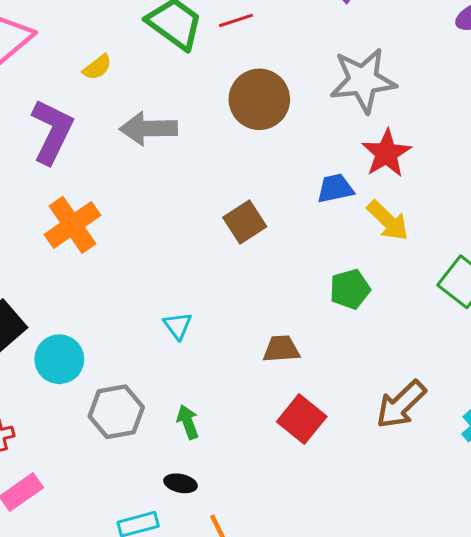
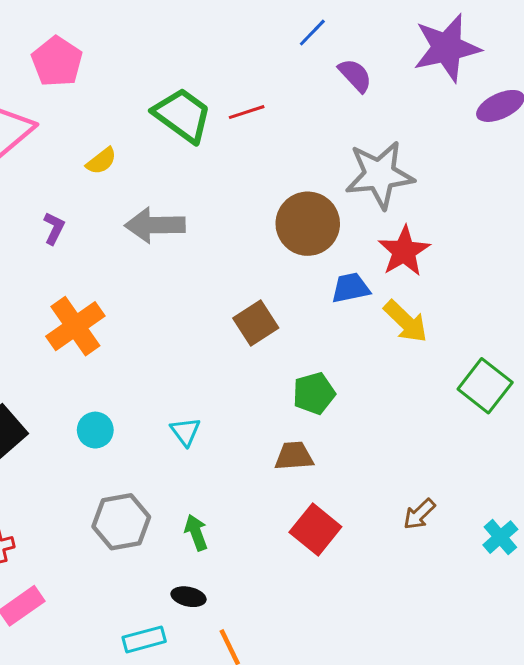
brown circle: (259, 99) -> (308, 224), moved
purple L-shape: (52, 131) -> (54, 228), size x0.5
green pentagon: (350, 289) -> (314, 393), moved
cyan circle: (59, 359) -> (95, 430), moved, size x0.7
brown arrow: (401, 404) -> (419, 514), size x0.6

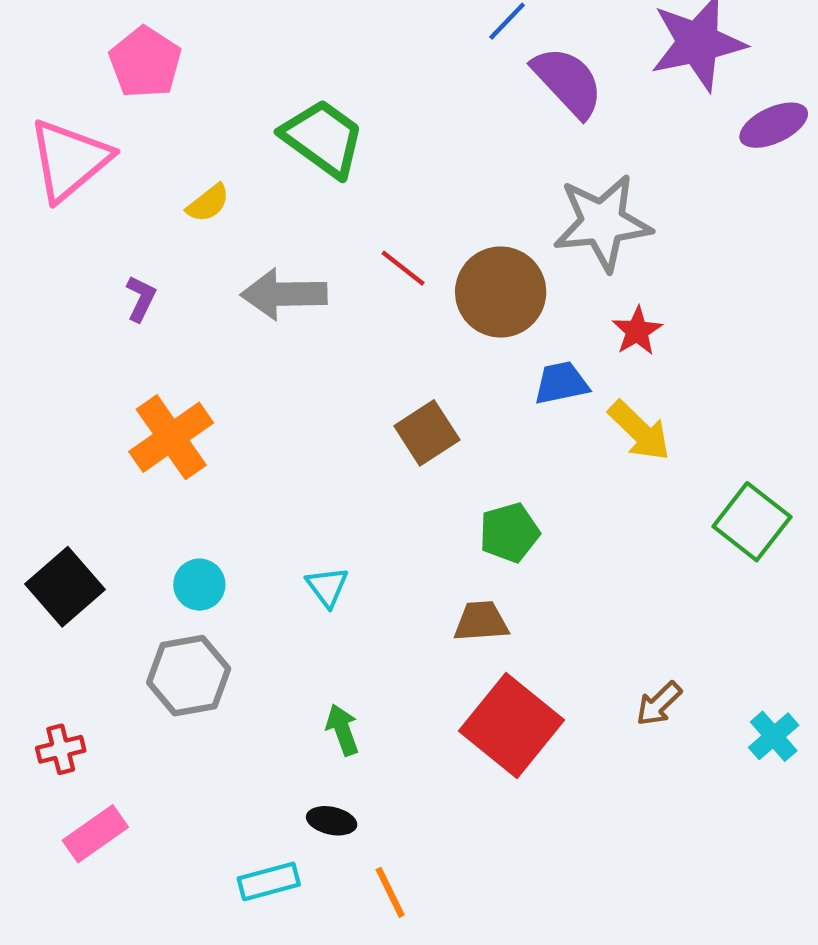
purple semicircle: (355, 75) -> (568, 82), size x1.5
red line: (247, 112) -> (403, 268), moved, turned 56
red star: (404, 251) -> (637, 331), size x0.7
gray hexagon: (121, 522) -> (189, 676), moved
red square: (315, 529) -> (511, 725), size x1.4

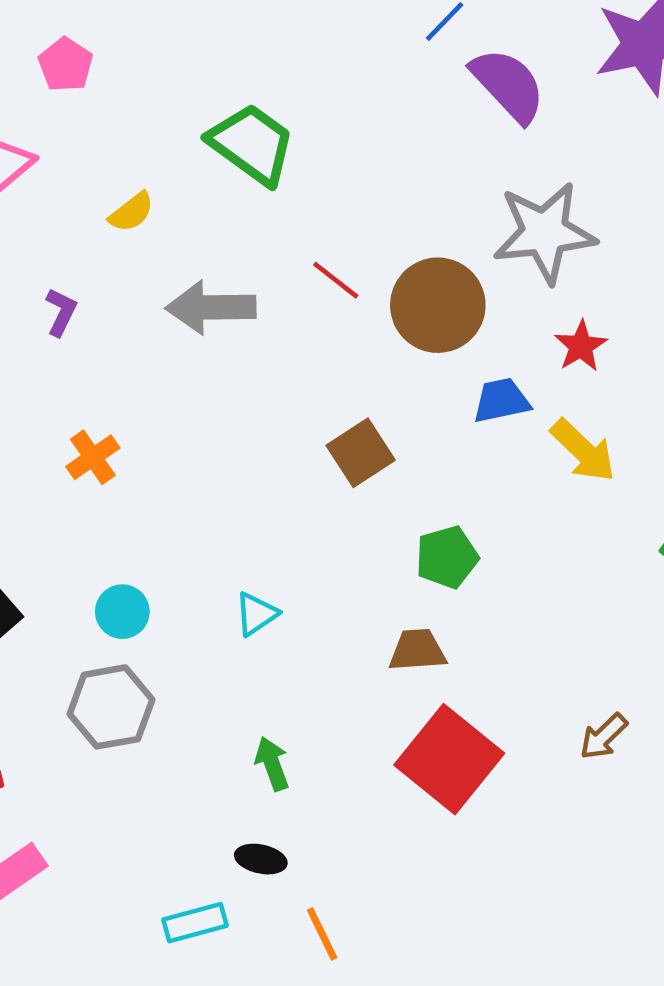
pink pentagon: (145, 62) -> (66, 65), size x0.7
orange cross: (171, 437) -> (93, 457), size x0.6
cyan triangle: (327, 587) -> (256, 614), turned 33

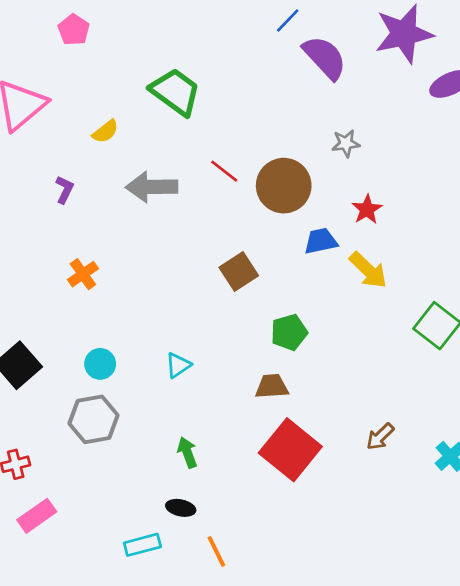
pink pentagon: (66, 65) -> (74, 30), moved
gray star: (545, 233) -> (346, 143), size x0.5

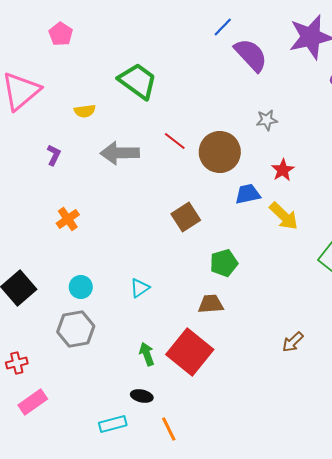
yellow semicircle: (105, 131) -> (85, 111), turned 30
red square: (290, 450) -> (190, 352), moved

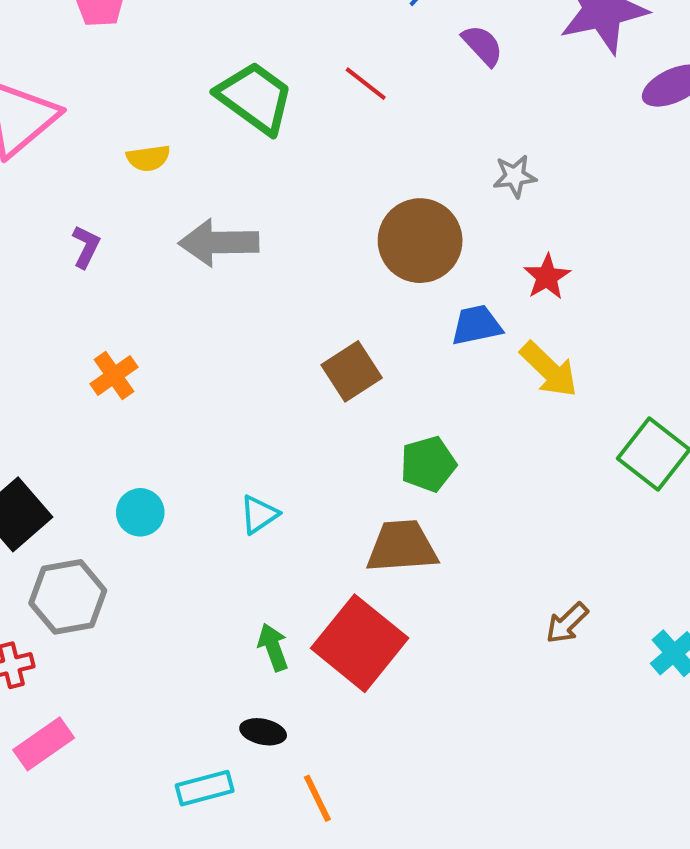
purple semicircle: (251, 55) -> (482, 45), size x0.6
red line: (175, 141) -> (366, 84), moved
brown trapezoid: (211, 304) -> (402, 547), size x1.4
gray hexagon: (76, 329) -> (68, 597), moved

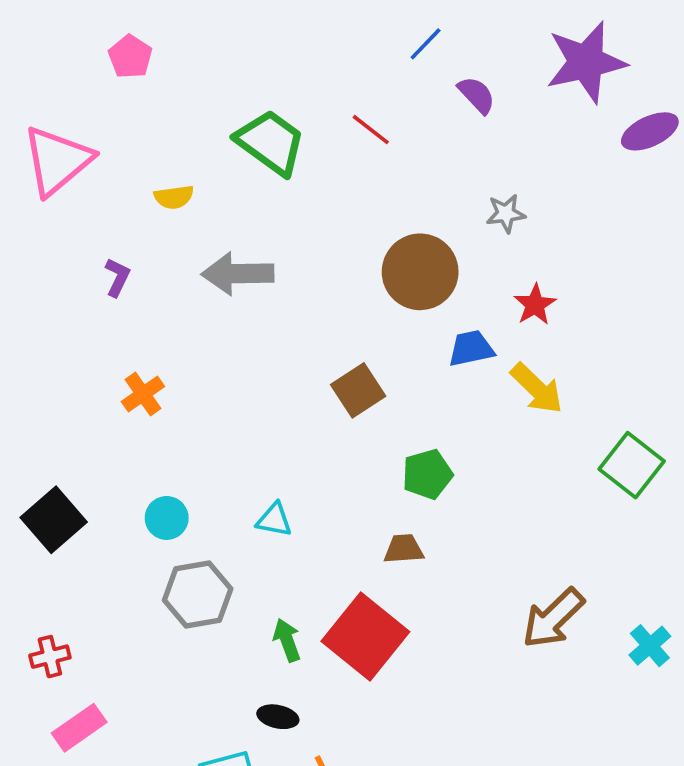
cyan triangle: (259, 514) -> (274, 520), turned 45
brown trapezoid: (402, 547) -> (404, 549), size x0.6
gray hexagon: (68, 597) -> (198, 595), moved
brown arrow: (567, 623) -> (553, 618), size x1.6

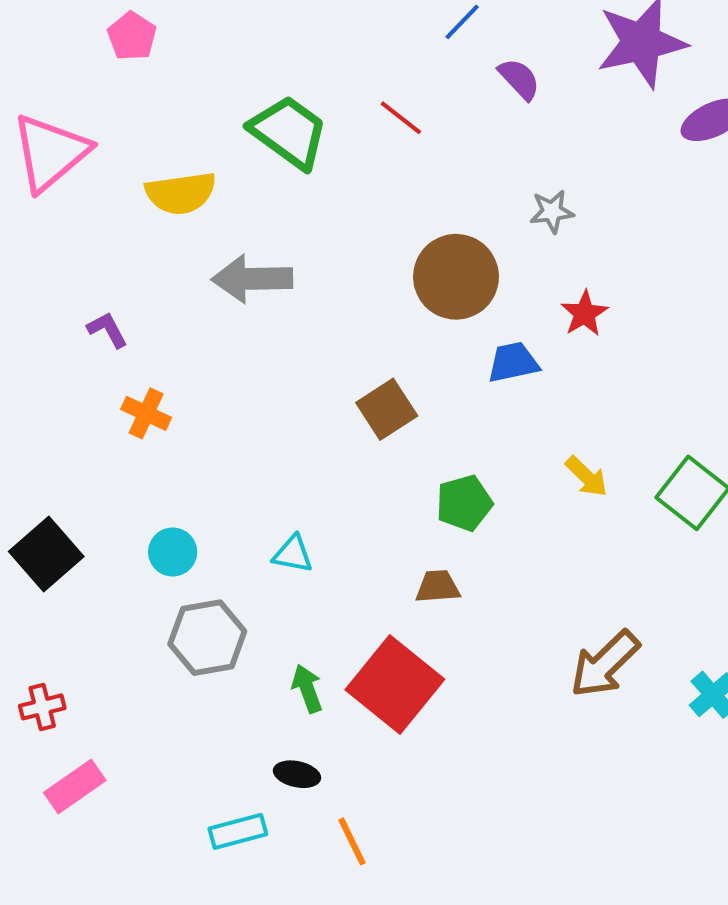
yellow semicircle: (174, 197) -> (181, 193), size x1.6
purple L-shape: (117, 277) -> (107, 330), moved, turned -54
yellow arrow: (537, 389) -> (586, 477), moved, size x0.7
orange cross: (143, 394) -> (146, 413), turned -30

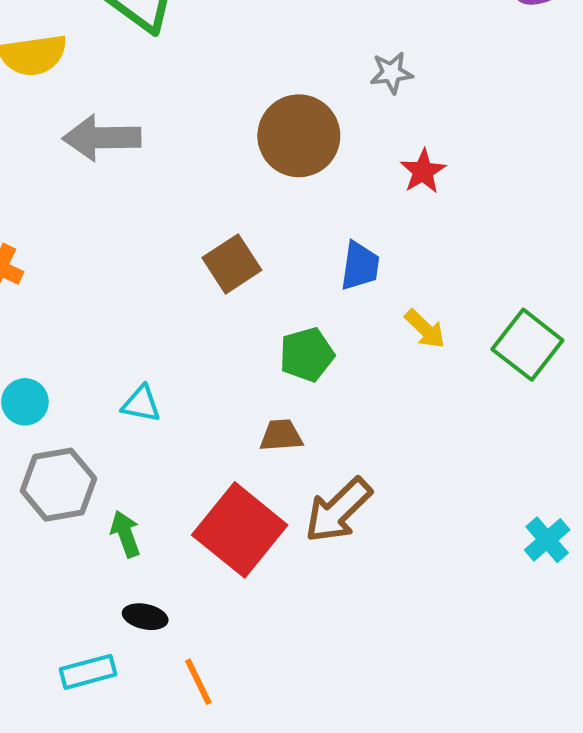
blue trapezoid: (513, 362) -> (360, 266), moved, turned 110
brown arrow: (605, 664) -> (338, 510), moved
green arrow: (307, 689) -> (125, 534), moved

